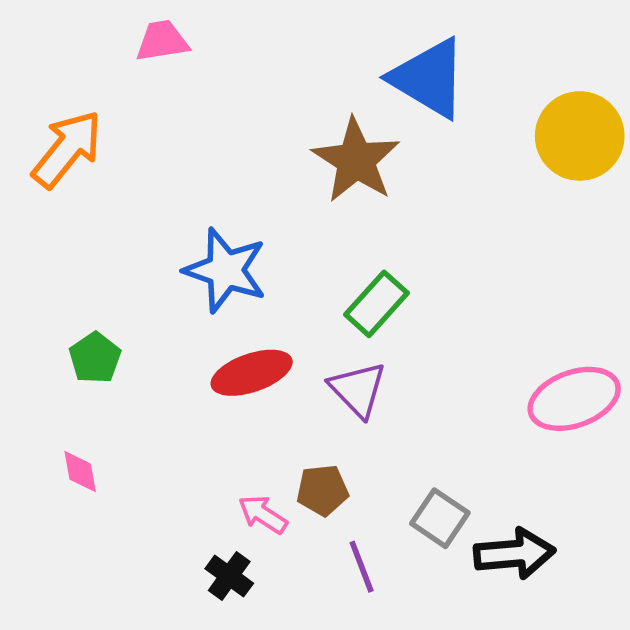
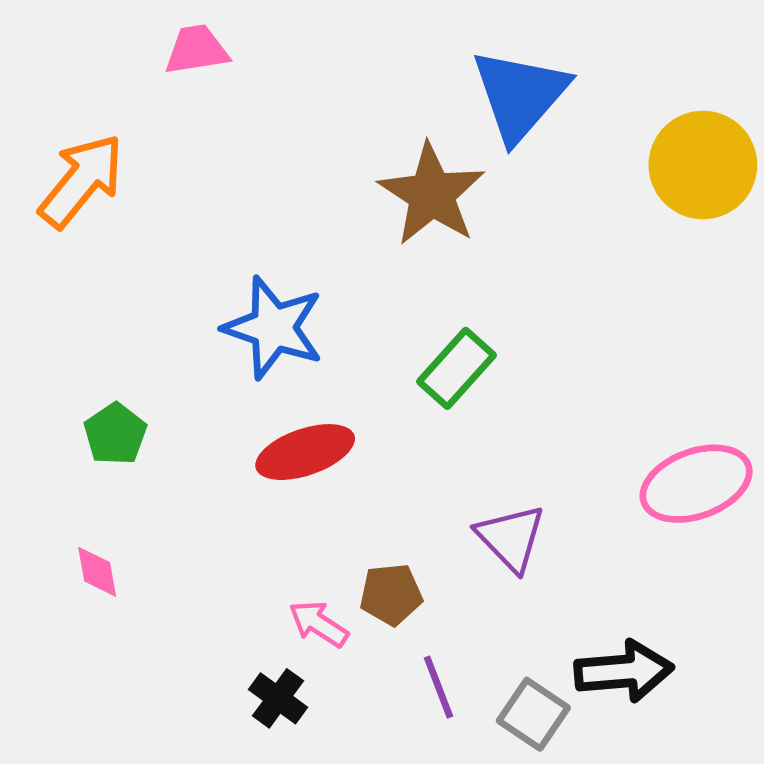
blue triangle: (429, 78) -> (520, 95), turned 40
purple triangle: (358, 390) -> (511, 538), moved
gray square: (440, 518) -> (533, 714), moved

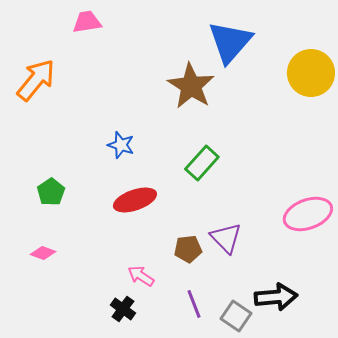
blue star: (273, 328) -> (121, 145), size x0.6
pink diamond: (97, 572) -> (43, 253), turned -60
brown pentagon: (391, 594) -> (188, 249), moved

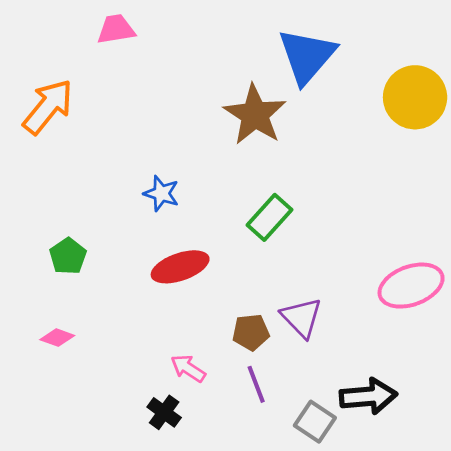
purple line: (194, 304) -> (256, 384), moved

